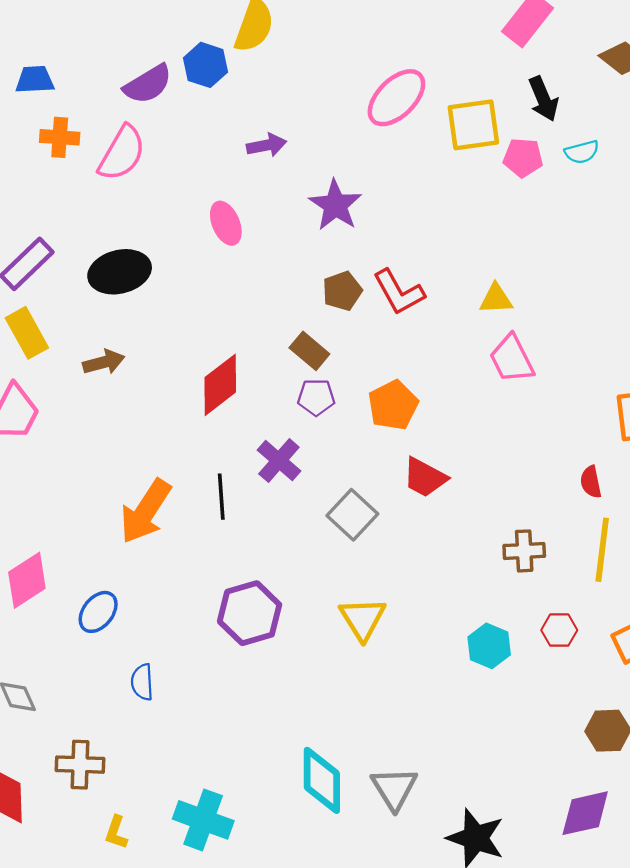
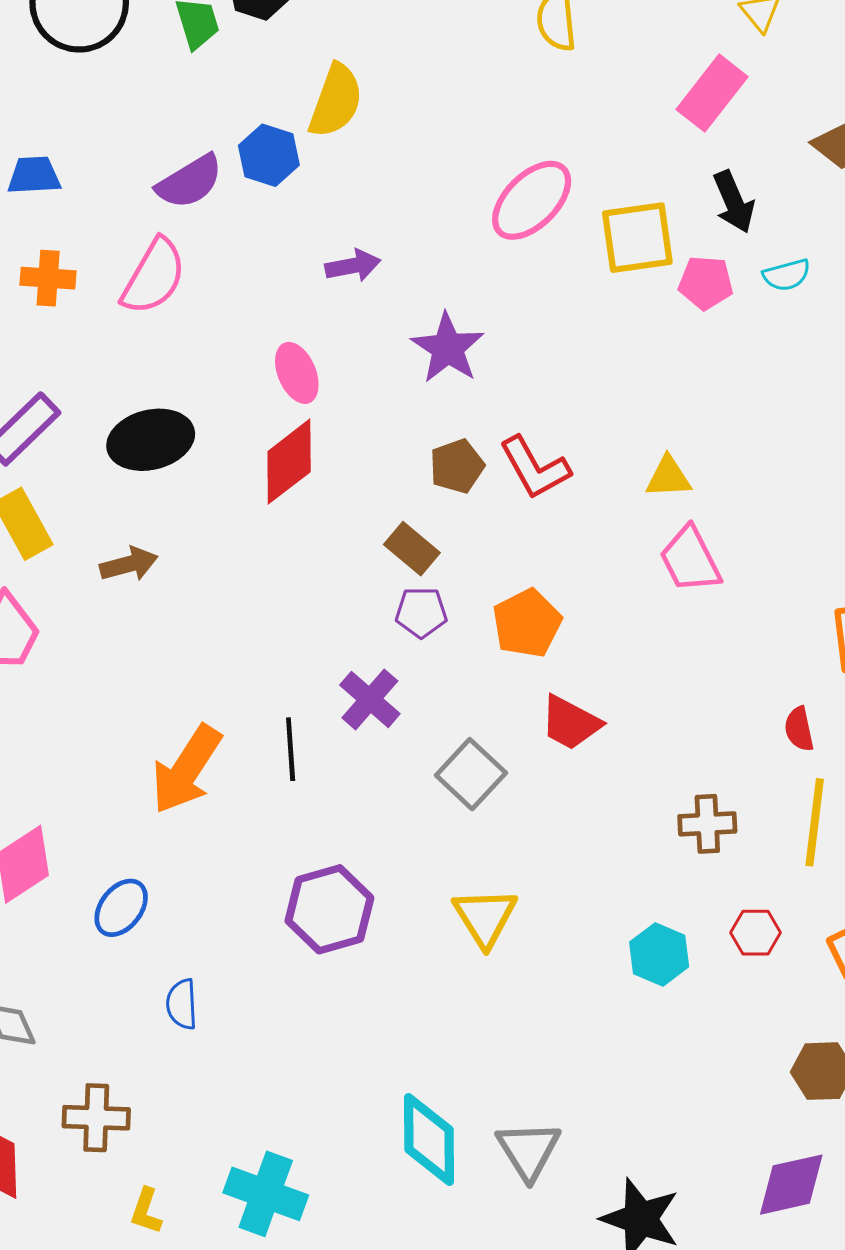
orange cross: (60, 137) -> (48, 278), moved
red diamond: (220, 385) -> (289, 462), moved

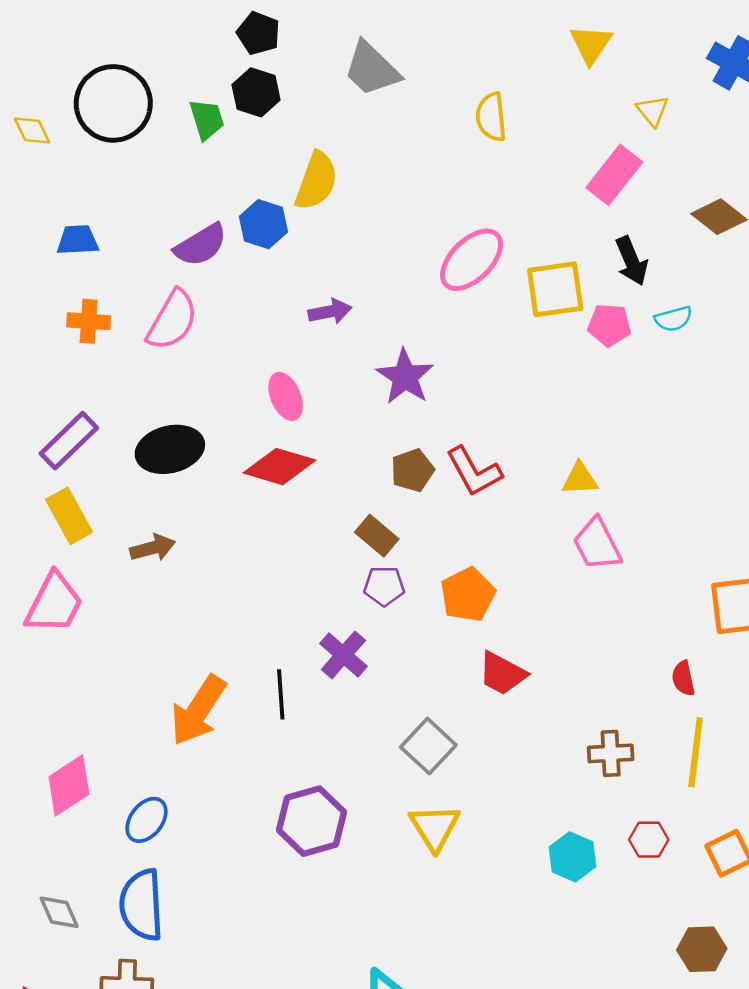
red diamond: (289, 462) -> (279, 467), turned 54
gray square: (471, 774) -> (428, 746), moved
blue semicircle: (182, 1004) -> (142, 905), moved, size x1.8

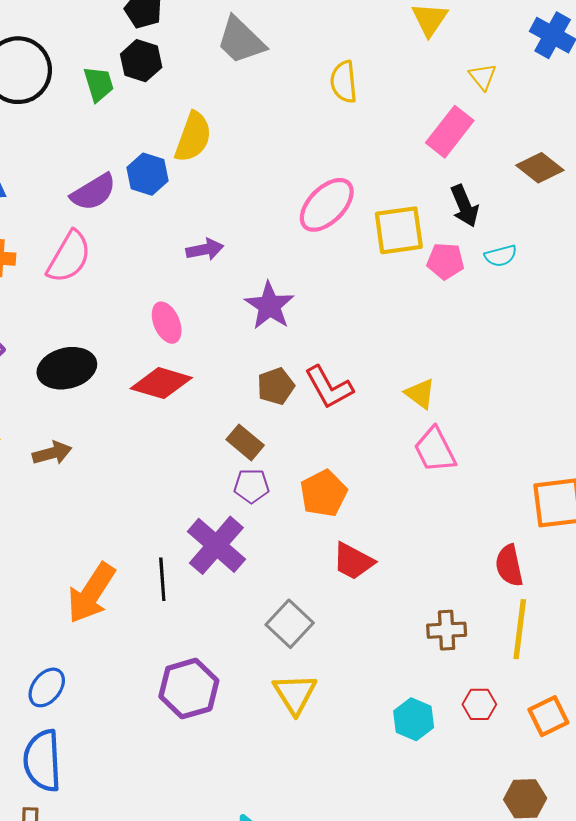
yellow triangle: (580, 479) -> (420, 394), turned 40
purple cross: (343, 655) -> (216, 545), size x1.4
red semicircle: (683, 678) -> (509, 565), size x1.4

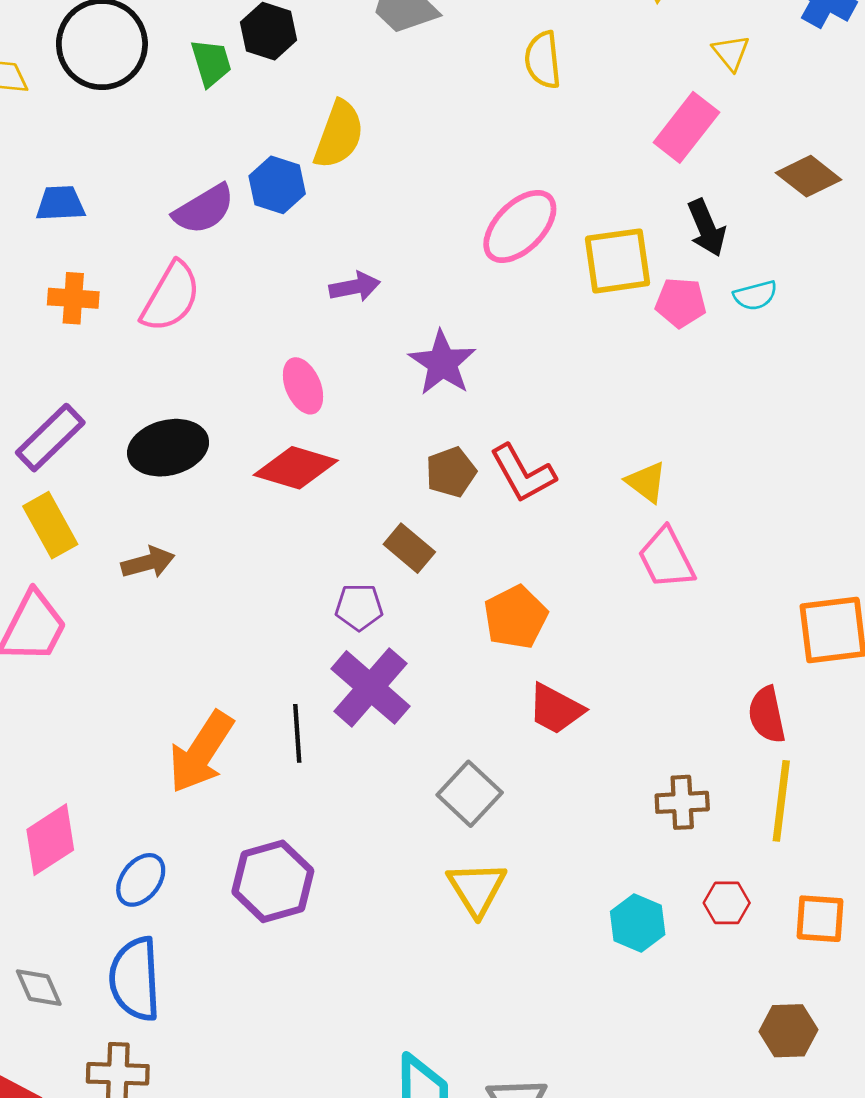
purple pentagon: (251, 486) -> (359, 607), moved
purple hexagon: (189, 689) -> (273, 881), moved
orange square: (548, 716) -> (820, 919), turned 30

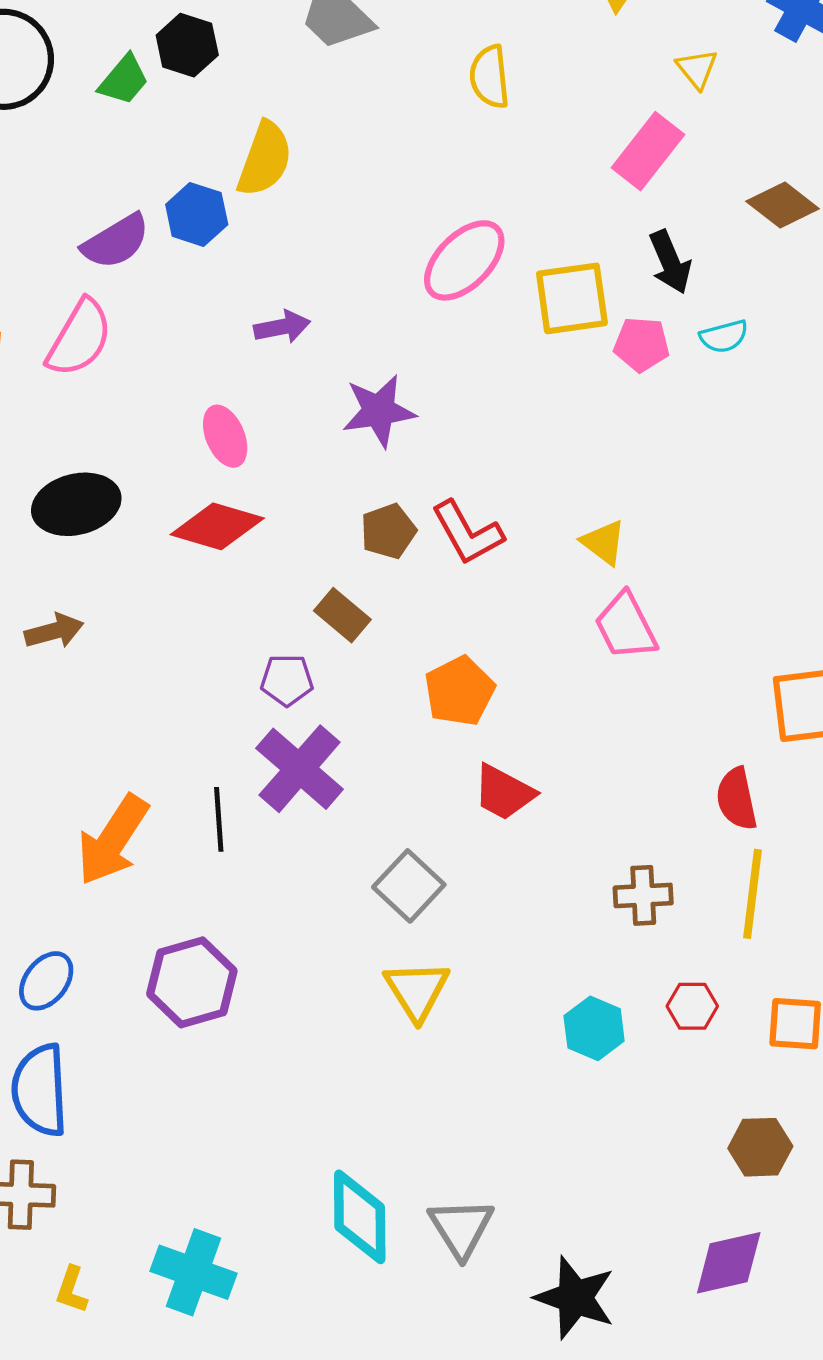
green trapezoid: (211, 63) -> (124, 80), turned 57
purple star: (442, 363) -> (379, 411), turned 30

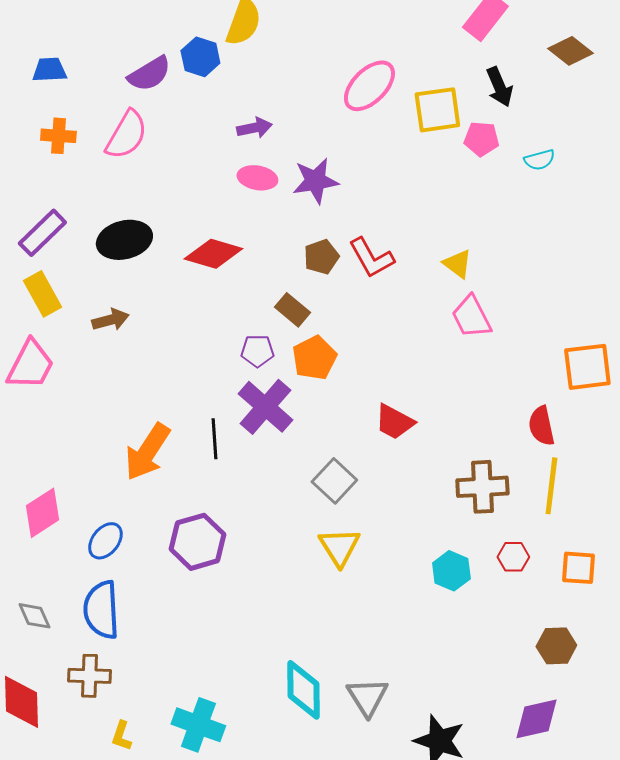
cyan semicircle: (724, 336) -> (539, 160), moved
pink ellipse: (225, 436) -> (257, 178), moved, turned -57
orange pentagon: (459, 691) -> (314, 358), moved
brown cross: (643, 895) -> (482, 487), size x1.4

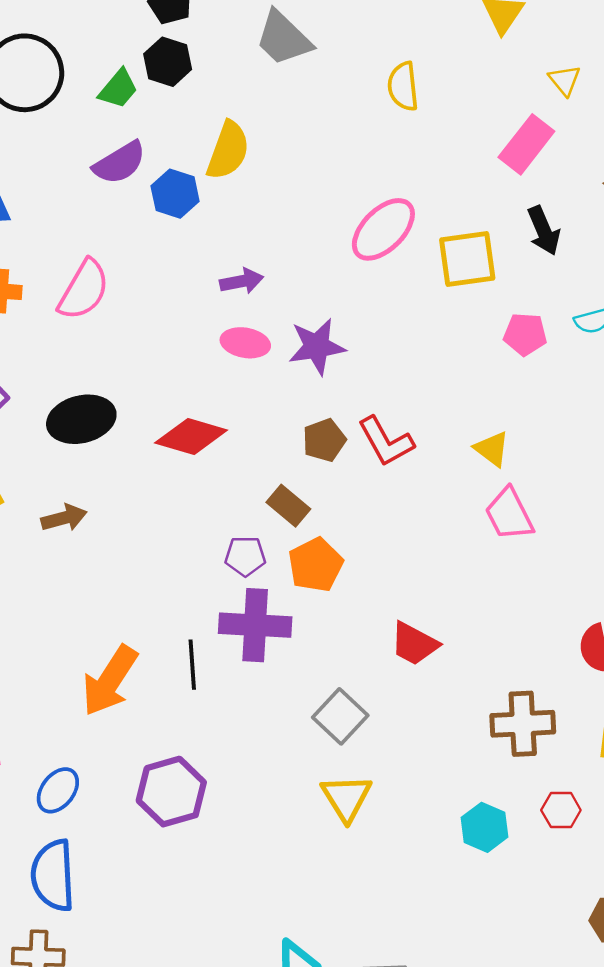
purple semicircle: (149, 74) -> (120, 163), moved
pink pentagon: (481, 139) -> (525, 334), moved
purple cross: (265, 407) -> (255, 625), turned -38

